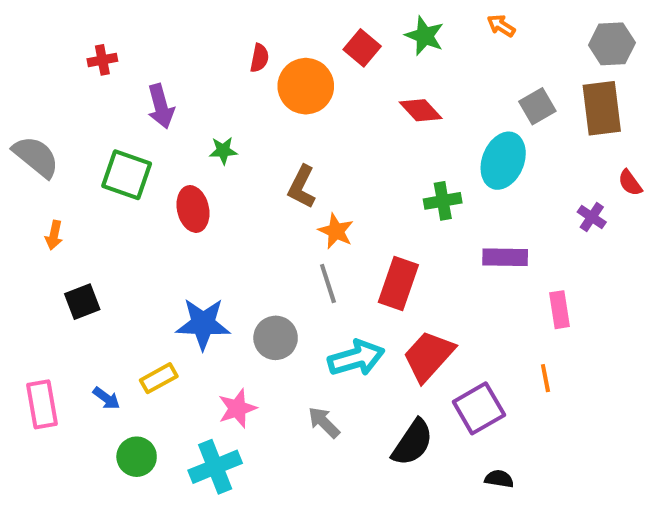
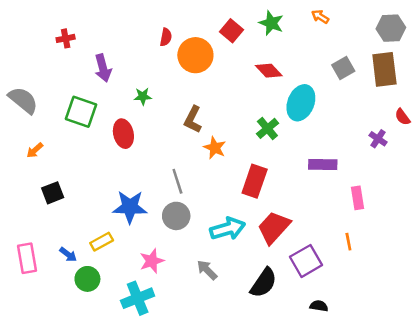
cyan ellipse: (503, 161) -> (301, 103), moved
green cross: (443, 201) -> (267, 128), moved, turned -30
orange arrow: (54, 235) -> (35, 150), turned 36
gray line: (328, 283) -> (177, 181), moved
green circle: (137, 457) -> (87, 279), moved

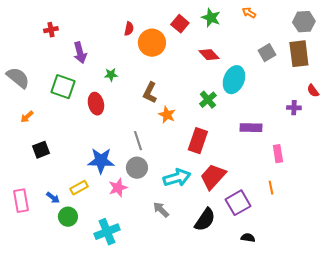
purple cross: (378, 139) -> (294, 108), turned -32
pink star: (152, 261) -> (118, 188), moved

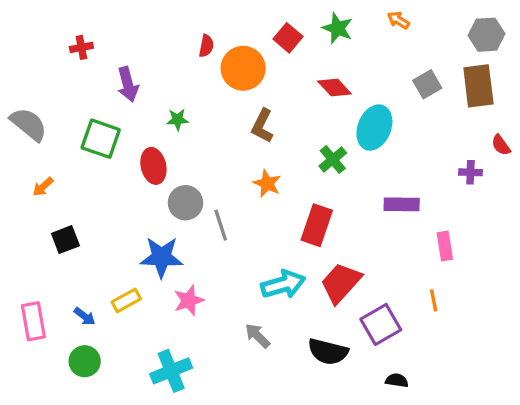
brown L-shape: (150, 93) -> (262, 126), moved
gray circle: (137, 168) -> (185, 203), moved
green circle: (68, 217) -> (85, 361), moved
black semicircle: (205, 220) -> (328, 352), turned 70

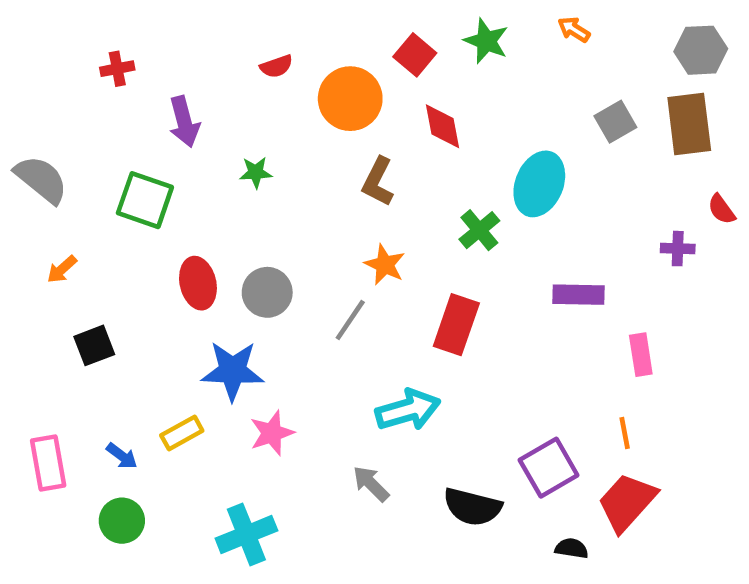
red semicircle: (206, 46) -> (276, 66), moved, turned 60
red diamond: (334, 87) -> (442, 126), moved, turned 32
red ellipse: (153, 166) -> (198, 283), moved
gray line: (221, 225) -> (350, 320), moved, turned 52
red trapezoid: (341, 283) -> (627, 502), moved

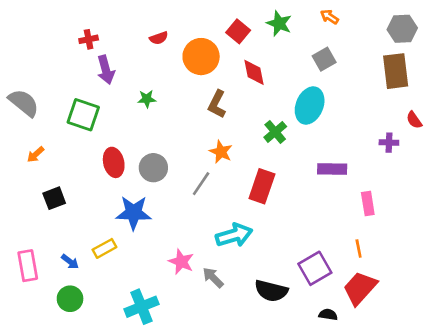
red cross: (117, 69) -> (89, 39), moved
gray square: (615, 122) -> (324, 59), moved
pink star: (272, 433) -> (181, 262), moved, turned -30

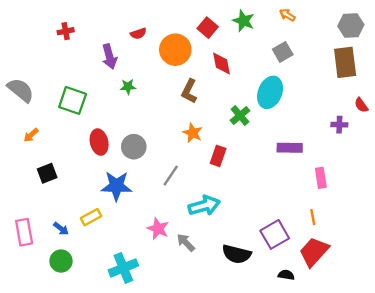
red cross: (89, 39) -> (66, 31), moved
purple arrow: (106, 70) -> (109, 57), moved
gray line: (201, 184) -> (171, 176), moved
red rectangle: (262, 186) -> (218, 156), moved, size x0.7

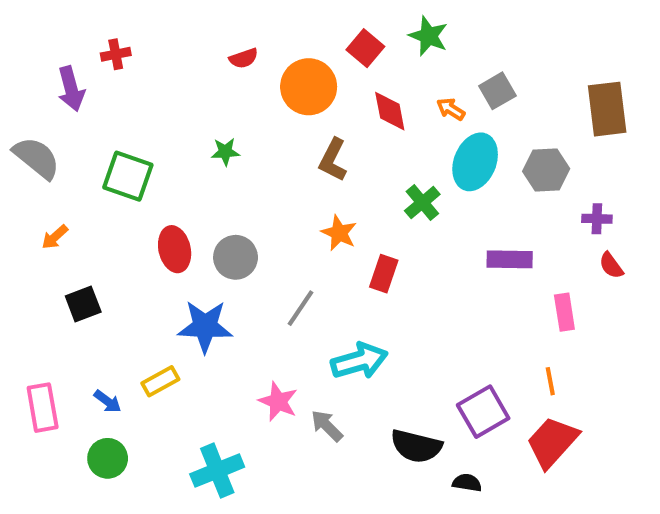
orange arrow: (287, 15) -> (451, 109), moved
gray hexagon: (351, 25) -> (546, 170), moved
purple arrow: (109, 57) -> (71, 89), moved
red semicircle: (361, 105) -> (611, 265), moved
black semicircle: (286, 275) -> (467, 483), moved

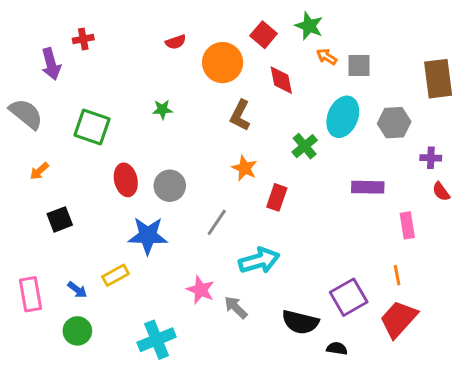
gray square: (497, 91) -> (359, 65), turned 30
orange arrow: (451, 109) -> (327, 57), moved

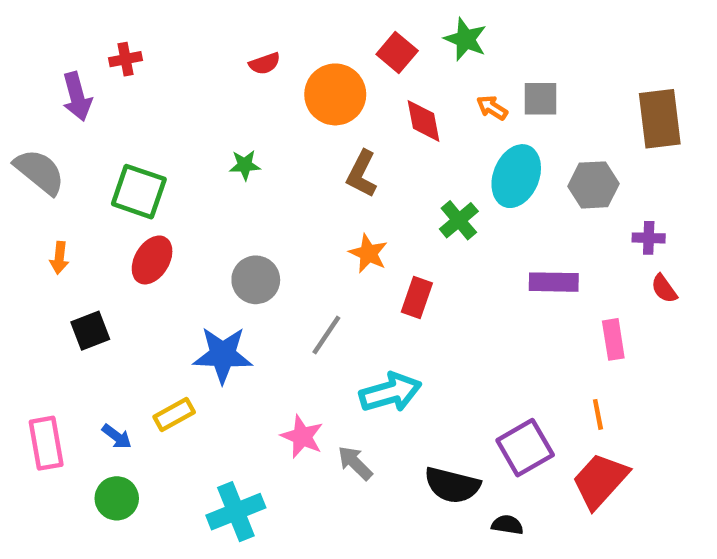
orange arrow: (327, 57) -> (492, 108), moved
orange arrow: (39, 171) -> (59, 258), turned -42
red ellipse: (126, 180) -> (152, 260), moved, turned 44

